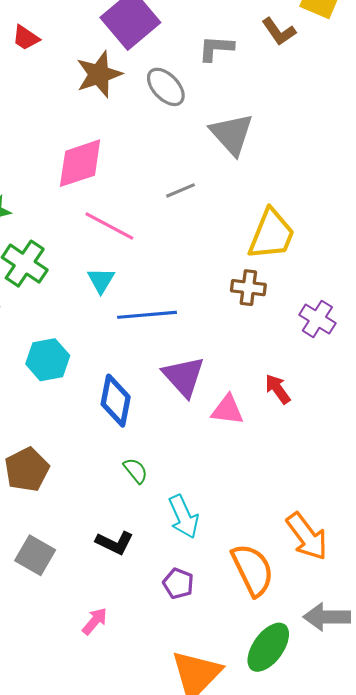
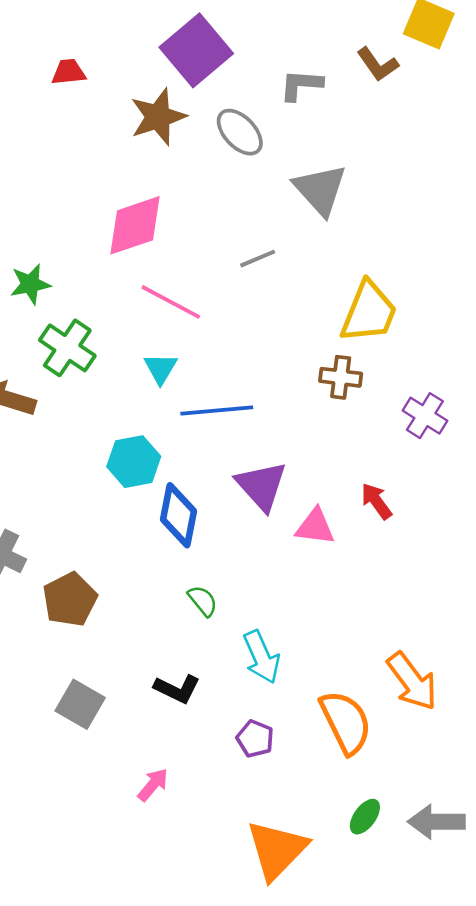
red trapezoid: (26, 38) -> (69, 72), turned 140
cyan hexagon: (48, 360) -> (134, 462), moved
gray arrow: (327, 617) -> (436, 822), moved
green ellipse: (268, 647) -> (365, 817), size x0.6

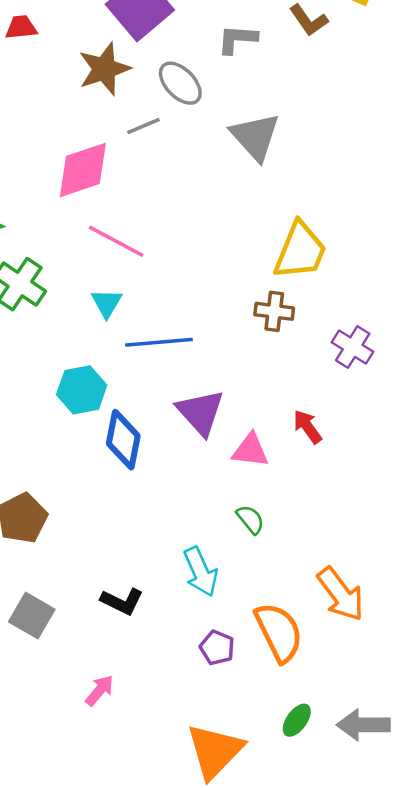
gray line: (258, 259) -> (143, 126), moved
green semicircle: (203, 601) -> (250, 519), moved
purple pentagon: (255, 739) -> (217, 648), moved

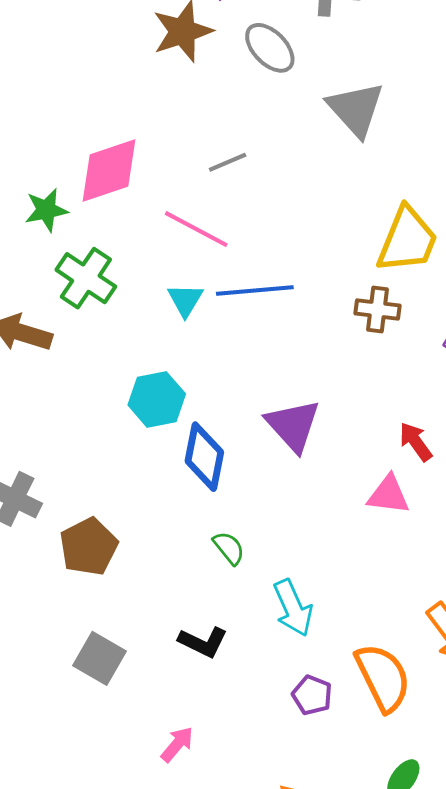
gray line: (143, 126) -> (228, 162), moved
pink diamond: (83, 170) -> (109, 170), moved
blue line: (159, 342) -> (255, 290), moved
pink triangle: (250, 450) -> (388, 495), moved
green semicircle: (250, 519) -> (229, 548), moved

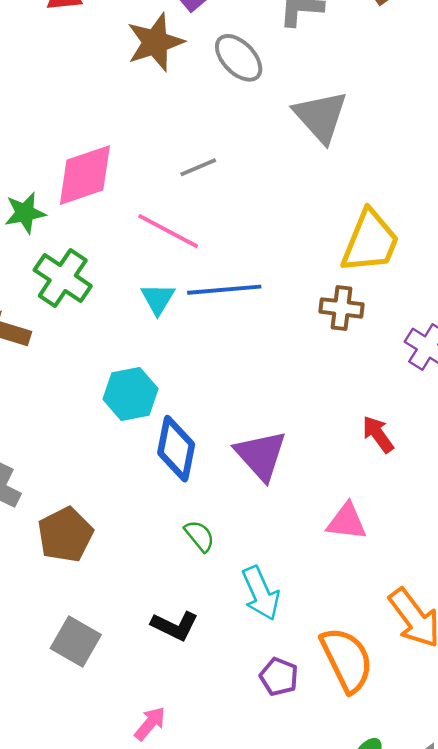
purple triangle: (293, 425) -> (261, 455), moved
pink triangle: (388, 495) -> (347, 522), moved

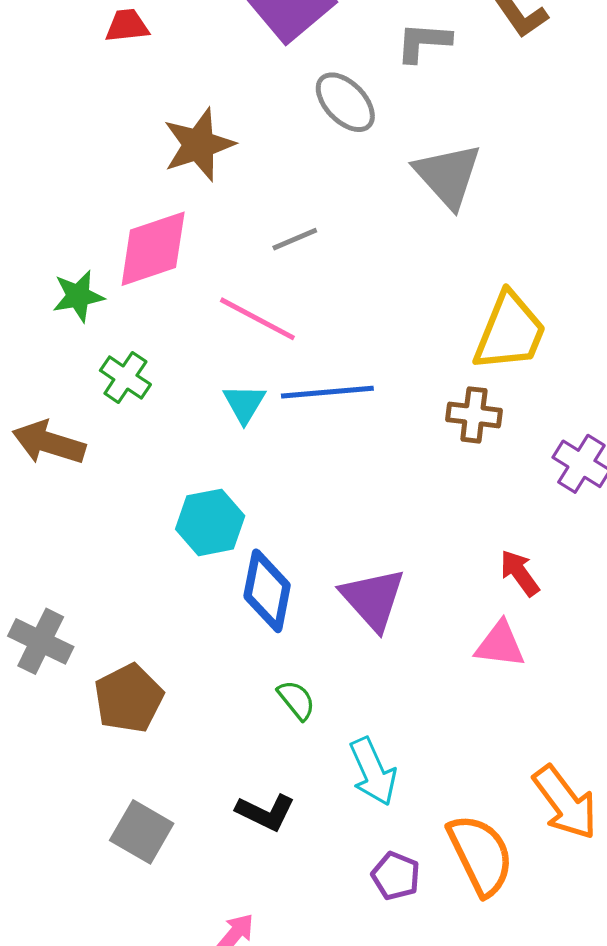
brown star: (155, 42) -> (199, 145), moved
green cross: (63, 278) -> (125, 377), size x0.7
pink triangle: (347, 522) -> (500, 645), moved

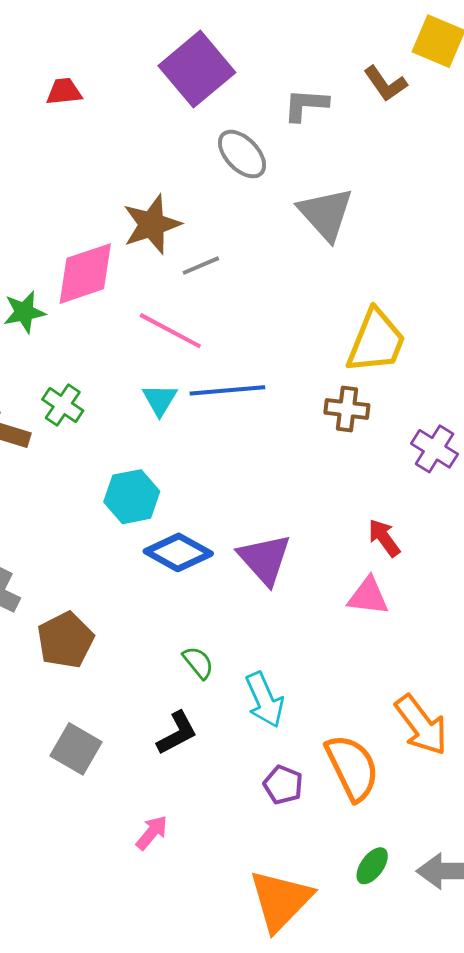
brown star: (199, 145) -> (152, 224), moved
green cross: (125, 377) -> (63, 405), moved
blue diamond: (267, 591) -> (178, 552), turned -72
green semicircle: (296, 700) -> (198, 663), moved
black L-shape: (265, 812) -> (177, 733), turned -54

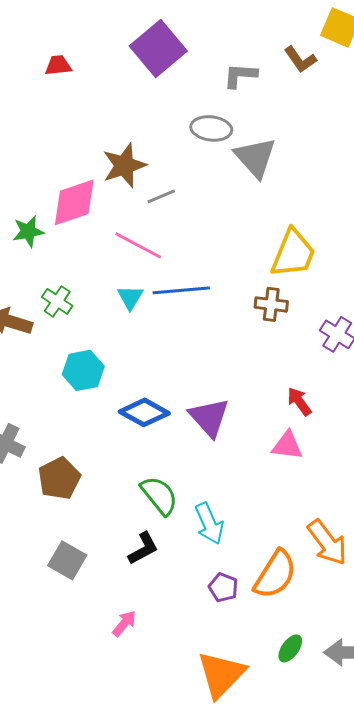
gray ellipse: (242, 154) -> (211, 128), moved, turned -39
cyan hexagon: (132, 497) -> (83, 370), moved
green semicircle: (198, 663) -> (159, 495), size x1.6
orange semicircle: (352, 768) -> (275, 574), turned 58

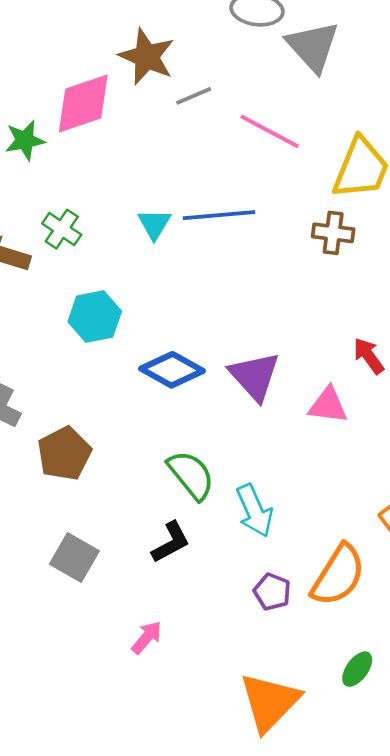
brown star: (124, 165) -> (147, 57), turned -30
pink line: (138, 245) -> (270, 131), moved
pink triangle: (287, 445) -> (328, 405), moved

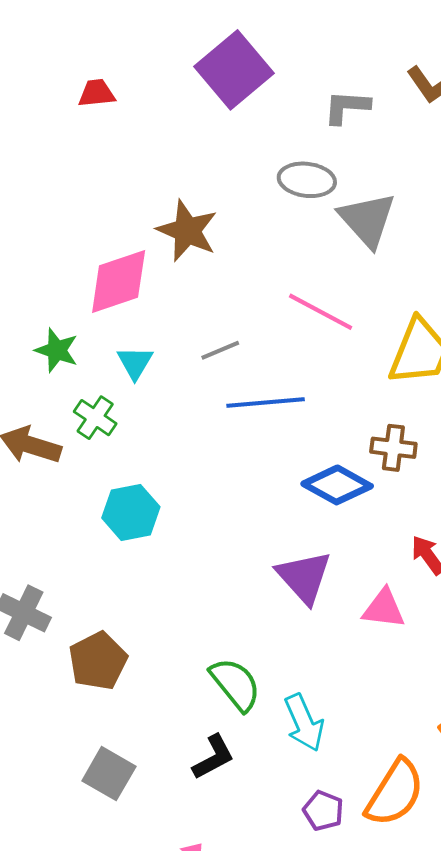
gray line: (194, 96) -> (220, 350), moved
green star: (25, 140) -> (57, 350), moved, turned 30
cyan triangle: (154, 224) -> (135, 363), moved
brown cross: (333, 233) -> (393, 448), moved
blue diamond: (172, 370) -> (337, 485), moved

